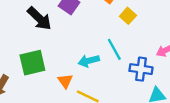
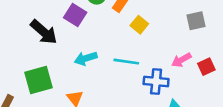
cyan line: (114, 49) -> (126, 62), turned -50
cyan arrow: (89, 61) -> (86, 58), moved

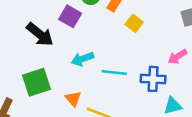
cyan line: (126, 62) -> (114, 72), moved

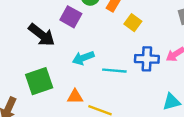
blue cross: (153, 79) -> (147, 59), moved
orange triangle: (73, 99) -> (75, 97), turned -49

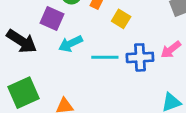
cyan arrow: (83, 58) -> (70, 44), moved
cyan line: (114, 71) -> (105, 57), moved

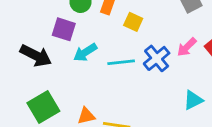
blue cross: (140, 57) -> (157, 58), turned -30

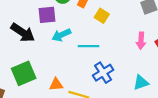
purple square: (64, 29) -> (47, 15), turned -30
pink arrow: (187, 47) -> (141, 41), turned -49
blue cross: (157, 58) -> (103, 73), moved

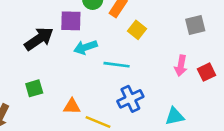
black arrow: (23, 33) -> (39, 39), turned -75
green square: (24, 73) -> (34, 88), size x0.6

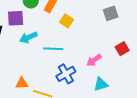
pink arrow: (181, 66) -> (94, 60), moved, turned 49

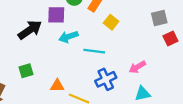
red square: (122, 49) -> (170, 39), moved

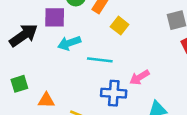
pink arrow: (137, 67) -> (140, 77), moved
blue cross: (106, 79) -> (114, 93), turned 30
orange triangle: (57, 86) -> (46, 100), moved

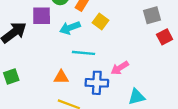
cyan arrow: (69, 43) -> (70, 28), moved
orange triangle: (46, 100) -> (61, 77), moved

